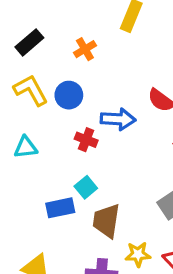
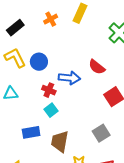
orange cross: (85, 49) -> (51, 19), moved
cyan square: (86, 187) -> (51, 110), moved

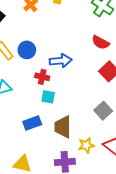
red semicircle: (97, 67) -> (101, 42), moved
cyan square: (51, 110) -> (48, 97), turned -32

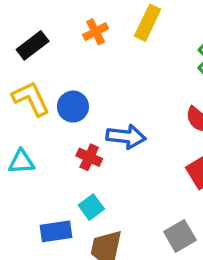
cyan square: (48, 97) -> (91, 207), moved, turned 32

